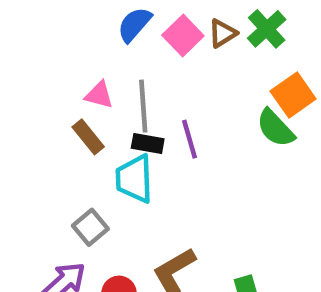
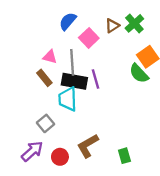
pink square: (183, 36) -> (89, 38), moved
black rectangle: (148, 143) -> (74, 81), size x1.6

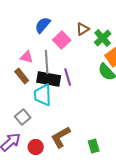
green cross: (134, 23) -> (103, 38), moved

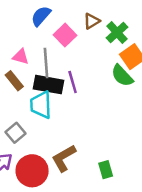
red circle: (36, 147) -> (32, 171), size x1.6

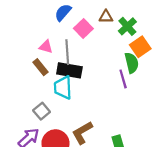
brown triangle: (92, 21) -> (106, 17), turned 32
green semicircle: (122, 76) -> (132, 63), turned -150
purple line: (73, 82) -> (123, 79), moved

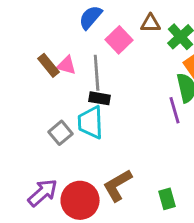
brown rectangle: (40, 67) -> (49, 65), moved
black rectangle: (69, 70) -> (100, 98), size x0.6
gray square: (42, 111) -> (61, 133), moved

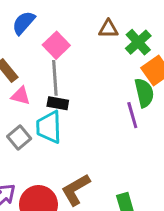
blue semicircle: (91, 17) -> (24, 23), moved
pink square: (119, 40) -> (56, 45), moved
pink triangle: (67, 65) -> (21, 96), moved

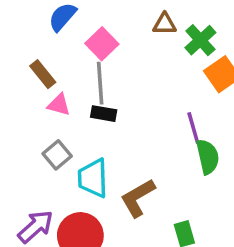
green semicircle: (144, 93) -> (208, 157), moved
cyan trapezoid: (49, 127) -> (93, 178), moved
brown L-shape: (76, 190) -> (138, 198), moved

